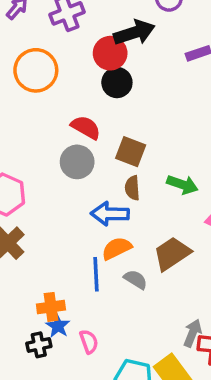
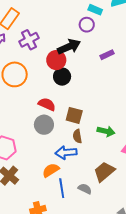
orange semicircle: (117, 248) -> (51, 170), moved

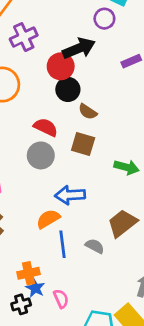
brown semicircle: (77, 136) -> (88, 112), moved, turned -48

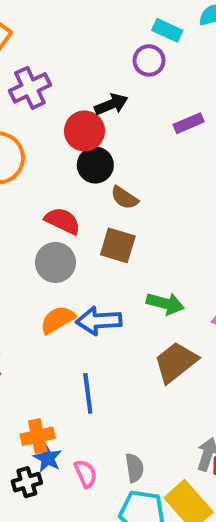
black arrow: (79, 48) -> (111, 104), size x0.7
green arrow: (126, 167) -> (165, 303), moved
orange semicircle: (48, 219) -> (58, 320), moved
gray semicircle: (95, 246) -> (134, 468), moved, turned 54

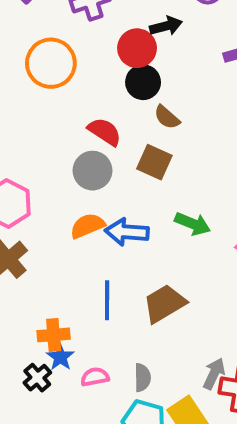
brown trapezoid: (176, 362) -> (164, 303), moved
pink semicircle: (86, 474) -> (95, 377), turned -84
black cross: (27, 482) -> (37, 378), turned -32

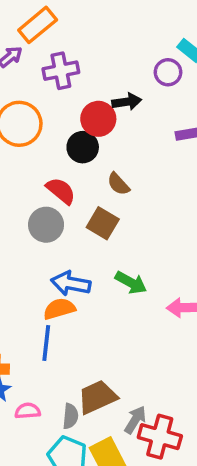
black circle: (143, 82) -> (83, 147), moved
orange semicircle: (87, 226) -> (59, 309), moved
brown trapezoid: (164, 303) -> (97, 397), moved

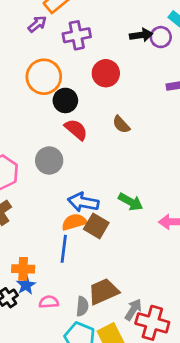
black arrow: (127, 102) -> (141, 35), moved
black circle: (83, 147) -> (65, 100), moved
brown square: (103, 223) -> (96, 226), moved
gray circle: (46, 225) -> (49, 161), moved

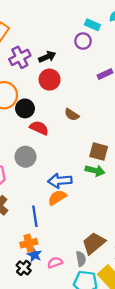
black arrow: (141, 35) -> (47, 57), moved
brown square: (96, 226) -> (99, 152), moved
blue line: (64, 249) -> (35, 216), moved

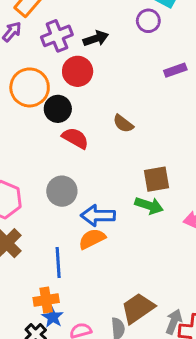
red circle: (50, 80) -> (78, 71), moved
brown square: (99, 152) -> (156, 179), turned -30
gray circle: (26, 157) -> (62, 191), moved

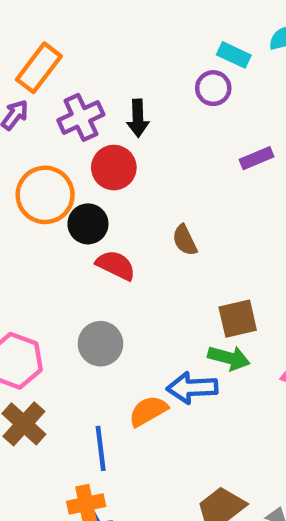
black arrow: (96, 39) -> (138, 118), turned 110
brown semicircle: (123, 124) -> (185, 240), turned 30
blue arrow: (98, 216) -> (192, 388), moved

